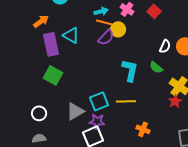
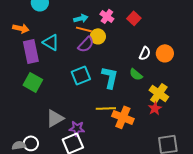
orange arrow: (41, 21) -> (21, 28), turned 49
cyan square: (99, 101) -> (81, 75), moved
white circle: (39, 113) -> (31, 143), moved
orange cross: (143, 129) -> (123, 117), moved, size x1.5

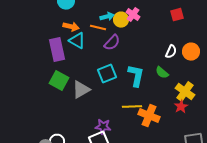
red square: (134, 18) -> (177, 15), moved, turned 32
orange arrow: (21, 28) -> (71, 27), moved
orange line: (84, 29) -> (98, 28), moved
yellow circle: (98, 36) -> (121, 20), moved
gray triangle: (55, 118) -> (81, 90), moved

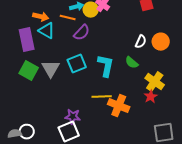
gray triangle: (81, 90) -> (51, 69), moved, turned -30

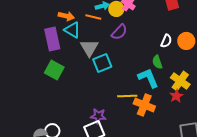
purple semicircle: (82, 33) -> (119, 32), moved
green semicircle: (132, 63) -> (157, 62), turned 32
cyan L-shape: (106, 66) -> (148, 78), moved, turned -35
gray triangle: (51, 69) -> (89, 48), moved

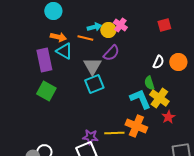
gray triangle: (89, 48) -> (92, 66), moved
yellow cross: (180, 81) -> (159, 98), moved
yellow line: (127, 96) -> (114, 133), moved

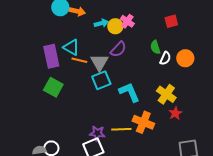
orange arrow: (58, 37) -> (77, 11), moved
orange line: (85, 38) -> (79, 60), moved
green semicircle: (149, 83) -> (155, 47), moved
cyan L-shape: (140, 99) -> (129, 92), moved

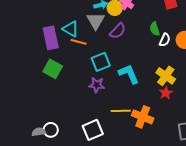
gray triangle: (99, 62) -> (96, 21), moved
red star: (175, 113) -> (166, 93), moved
orange cross: (143, 122) -> (143, 117), moved
purple star: (97, 133) -> (97, 85), moved

